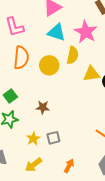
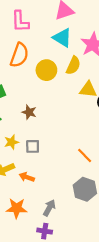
orange arrow: (69, 166) -> (27, 177), moved, turned -112

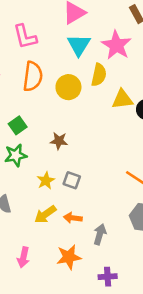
cyan triangle: (62, 38) -> (79, 45), turned 42
gray square: (33, 146) -> (72, 180), turned 32
gray arrow: (49, 208) -> (100, 234), moved

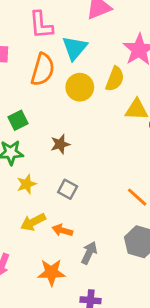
cyan triangle: (79, 45) -> (75, 48), moved
brown star: (59, 141) -> (60, 144), turned -30
yellow star: (46, 181) -> (27, 184), moved

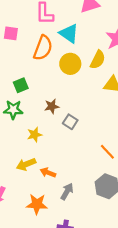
cyan triangle: (75, 48) -> (69, 33), turned -40
yellow star: (27, 184) -> (35, 135), moved
gray square: (68, 189) -> (70, 122), moved

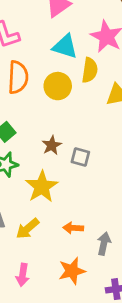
cyan triangle: (69, 33) -> (65, 47), moved
yellow star: (35, 135) -> (42, 187), size x1.6
yellow arrow: (26, 164) -> (28, 229), moved

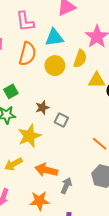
cyan triangle: (65, 47) -> (54, 38), moved, turned -36
orange arrow: (73, 228) -> (46, 170), size x1.5

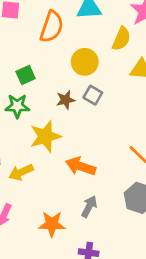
yellow circle: (55, 66) -> (85, 62), moved
gray square: (61, 120) -> (93, 95), moved
orange arrow: (46, 170) -> (81, 166), moved

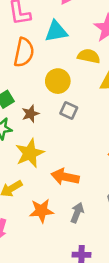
yellow semicircle: (121, 39) -> (89, 56), turned -95
brown star: (66, 100) -> (30, 114), moved
orange star: (52, 224) -> (41, 211), moved

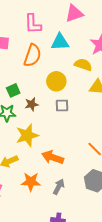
gray square: (69, 111) -> (62, 106), turned -32

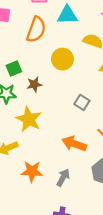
gray square: (62, 106) -> (82, 102), moved, turned 32
yellow star: (27, 135) -> (29, 119), turned -30
orange arrow: (53, 157) -> (74, 144), moved

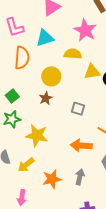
brown star: (34, 84) -> (46, 98), moved

